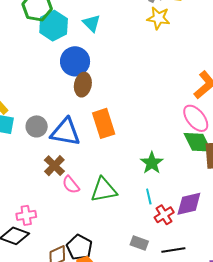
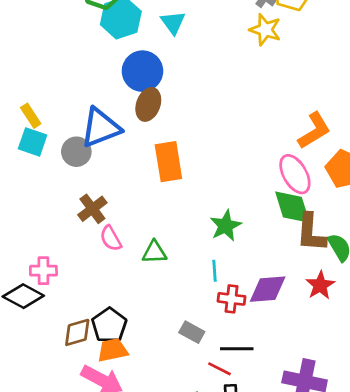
blue triangle: (65, 132) -> (101, 128), moved, turned -40
green triangle: (104, 190) -> (154, 252), size x0.7
red cross: (164, 215) -> (231, 299), turned 30

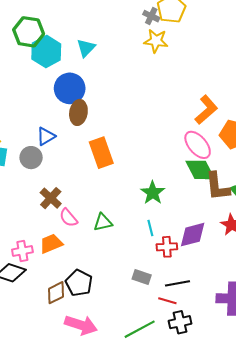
cyan triangle: (173, 22) -> (86, 48), turned 30
blue triangle: (101, 128) -> (46, 136), size x0.6
orange trapezoid: (113, 350) -> (51, 244), moved

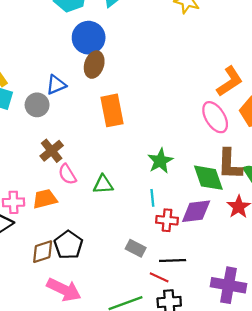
green diamond: (200, 170) -> (208, 178), moved

